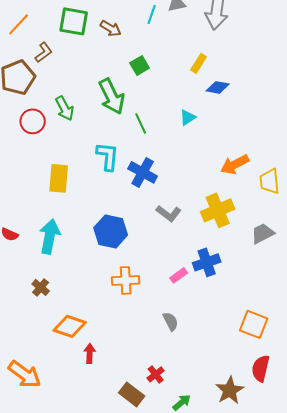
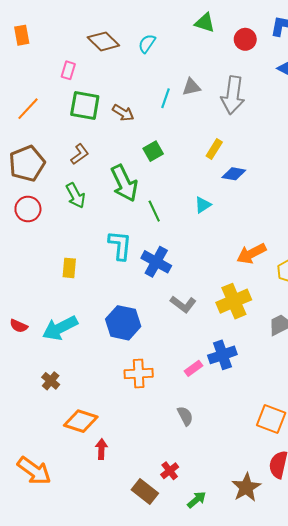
brown L-shape: (44, 52) -> (80, 154), moved
red circle: (33, 121) -> (28, 209), moved
yellow rectangle: (59, 178) -> (69, 268), size x0.7
cyan arrow: (50, 236) -> (60, 328), turned -128

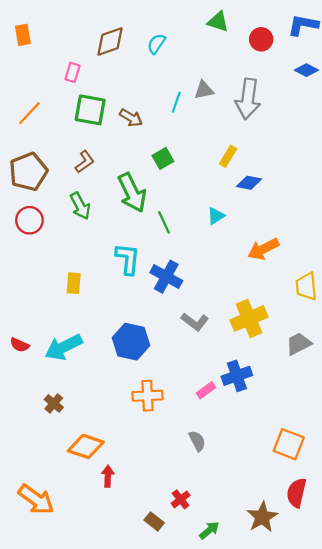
brown diamond: (103, 41) -> (110, 42), turned -64
orange arrow: (251, 254) -> (263, 249), moved
brown rectangle: (145, 491) -> (154, 521), size x0.7

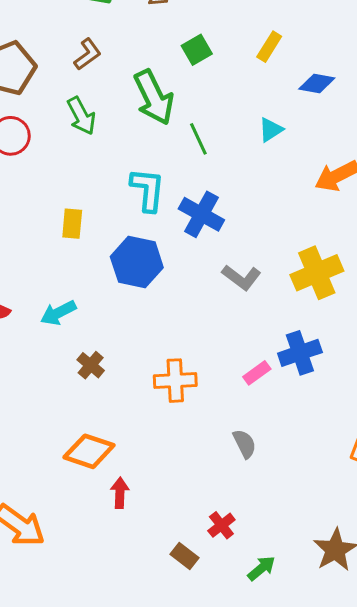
yellow rectangle: (228, 156) -> (269, 47), moved
blue hexagon: (131, 342) -> (137, 262), moved
cyan arrow: (64, 347) -> (58, 313), size x0.7
brown cross: (54, 403) -> (91, 365), moved

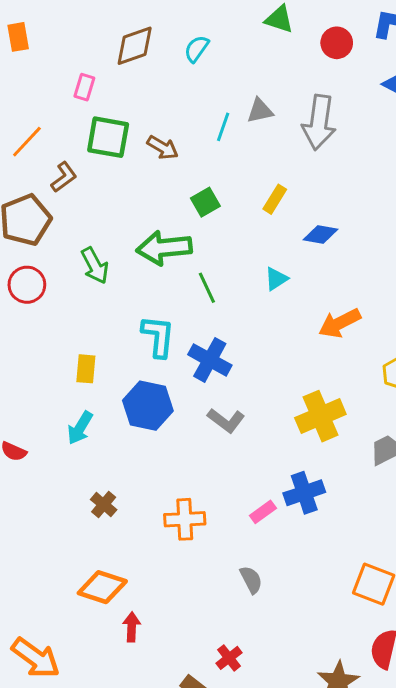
brown L-shape: (88, 54) -> (64, 177), moved
green arrow: (154, 97) -> (164, 248), turned 110
gray L-shape: (241, 277) -> (226, 420), moved
cyan arrow: (58, 313) -> (80, 428), moved, turned -32

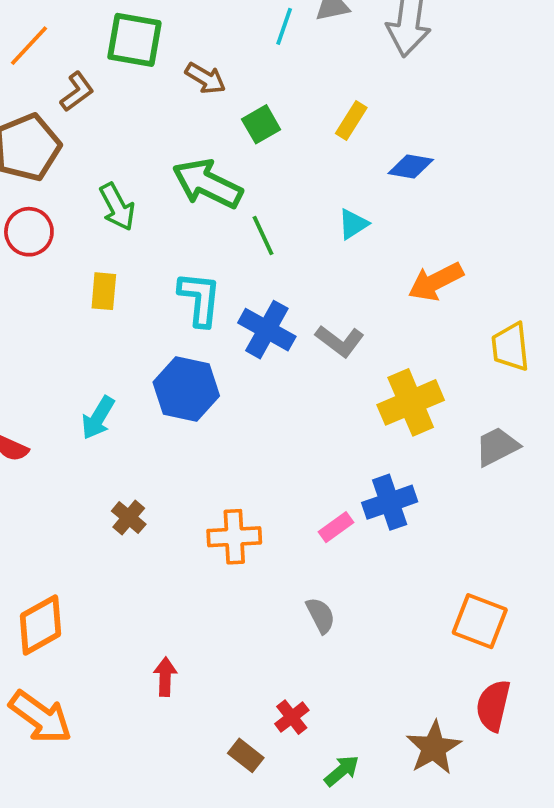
brown arrow: (163, 148) -> (205, 78), moved
green arrow: (164, 248) -> (207, 184), turned 32
yellow rectangle: (86, 369) -> (104, 291), moved
gray L-shape: (226, 420) -> (340, 341), moved
orange diamond: (102, 587) -> (40, 625), moved, turned -48

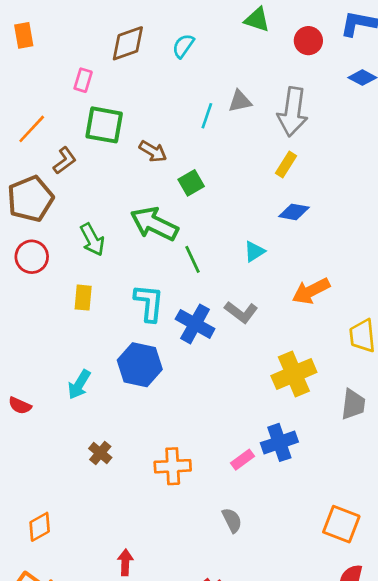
yellow rectangle: (351, 120) -> (286, 164), moved
gray L-shape: (340, 341) -> (241, 312), moved
gray trapezoid: (497, 447) -> (353, 404), turned 124
orange diamond: (40, 625) -> (40, 527), size x0.7

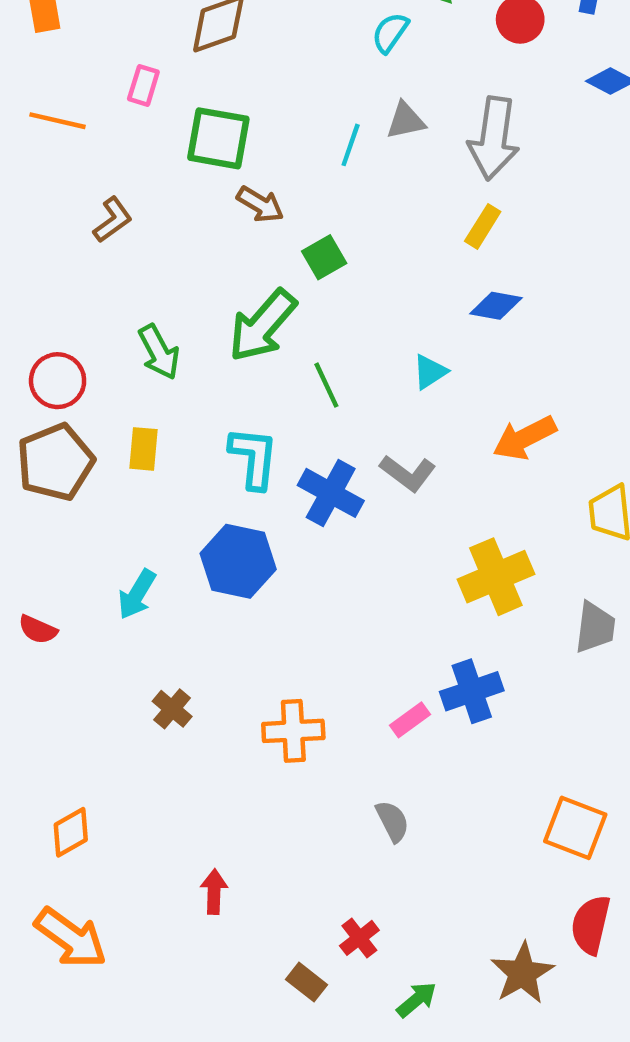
cyan semicircle: (183, 46) -> (390, 33), moved
green square: (104, 125) -> (218, 138), moved
orange line: (32, 129) -> (58, 121), moved, turned 60
brown pentagon: (30, 199) -> (55, 462), moved
green arrow: (154, 224) -> (262, 326), turned -75

